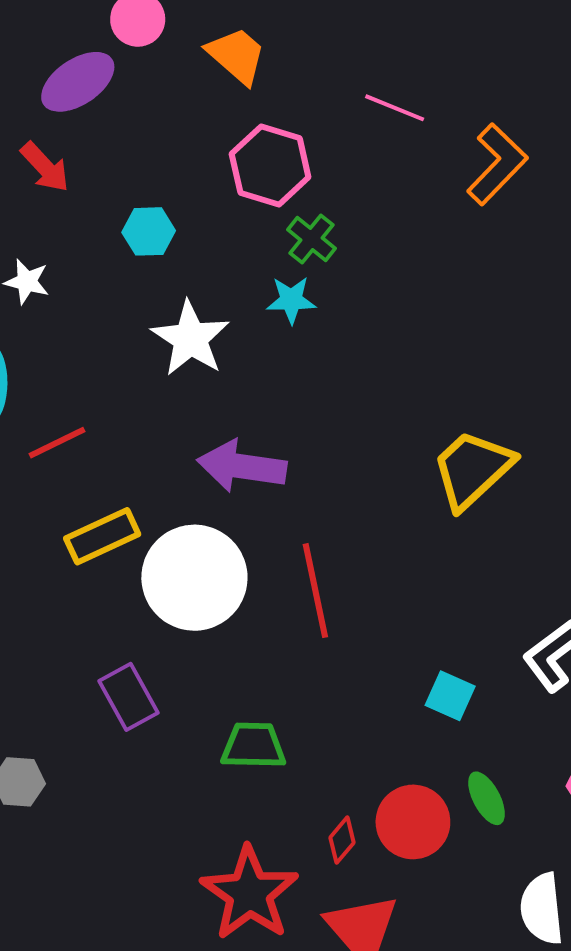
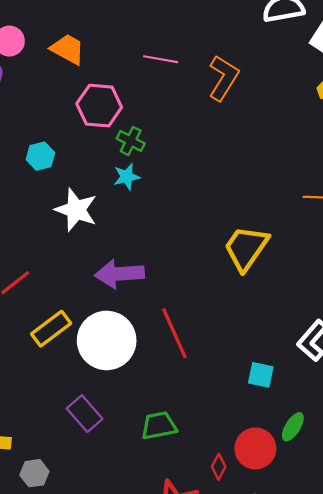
green ellipse: (487, 798) -> (293, 427), turned 72

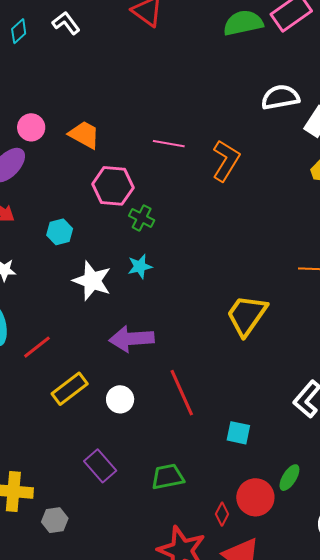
cyan star: (127, 177) -> (140, 266), moved
white circle: (107, 340) -> (120, 399), size x0.5
cyan square: (261, 375) -> (238, 433), moved

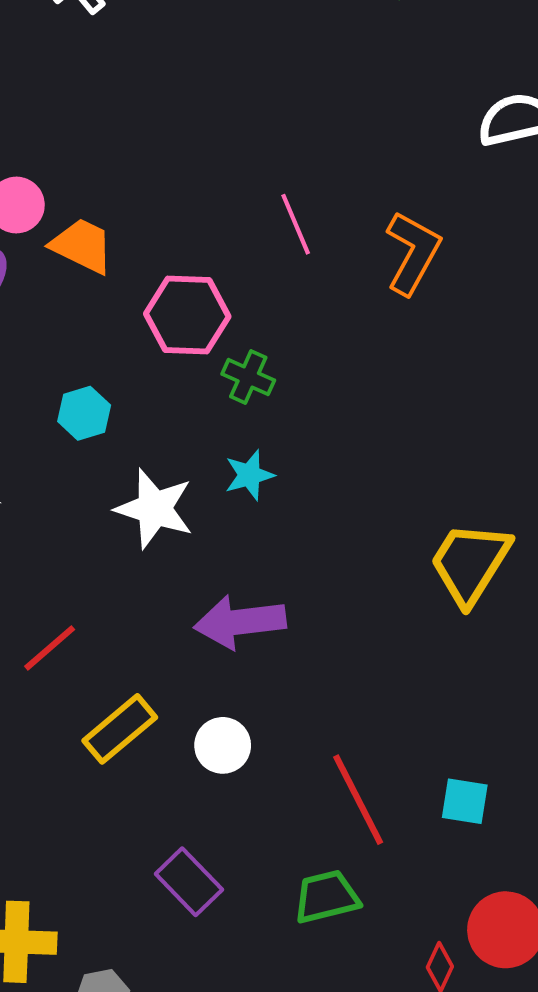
orange trapezoid: (84, 135) -> (82, 246), moved
pink line: (169, 144) -> (296, 224), turned 60
red line: (182, 393) -> (358, 800), moved

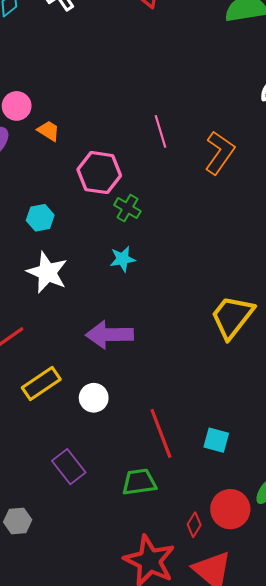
orange trapezoid: (82, 246) -> (48, 131), size x0.7
white star: (154, 509) -> (47, 272), moved

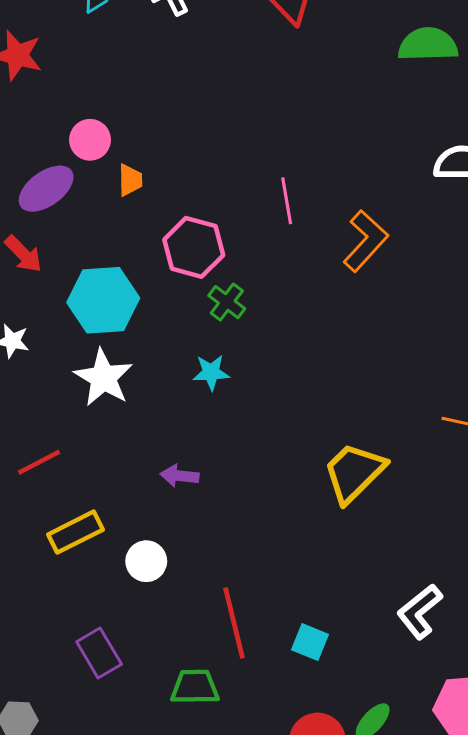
orange trapezoid: (48, 131) -> (130, 180), turned 50
cyan hexagon: (40, 218) -> (103, 300), size x1.8
purple arrow: (110, 335) -> (179, 476), size x0.6

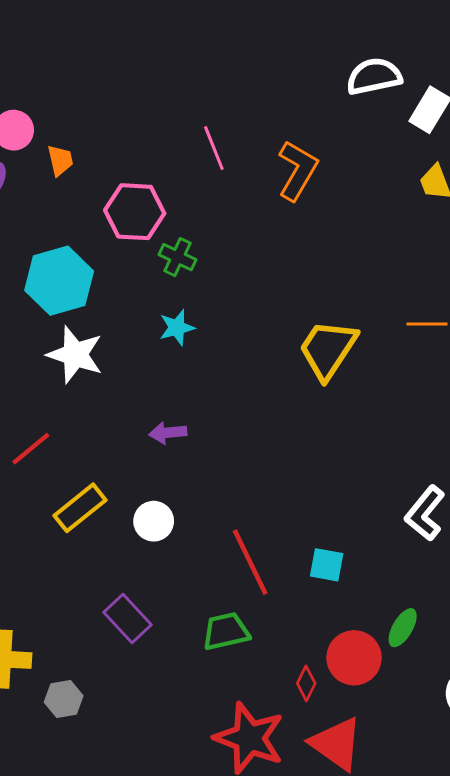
yellow trapezoid: (354, 473) -> (328, 349), moved

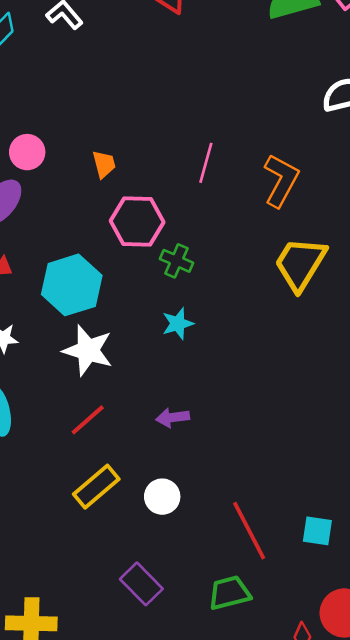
pink line: (214, 148) -> (206, 163), turned 39
orange trapezoid: (60, 160) -> (104, 164), moved
yellow trapezoid: (328, 349) -> (300, 264), moved
red line: (31, 449) -> (88, 420), moved

